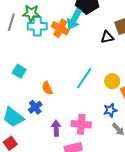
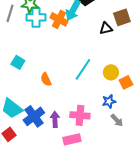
blue cross: (35, 107) -> (34, 116), moved, size x1.5

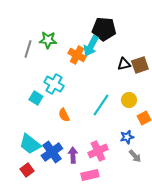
cyan cross: (36, 17) -> (54, 84), moved, turned 30
brown square: (122, 17) -> (140, 65), moved
yellow circle: (111, 72) -> (129, 100), moved
pink cross: (80, 115) -> (98, 151), turned -30

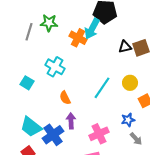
cyan square: (36, 98) -> (27, 83), moved
purple arrow: (73, 155) -> (71, 121), moved

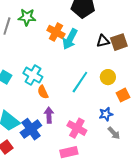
cyan arrow: (92, 29) -> (70, 39), moved
cyan cross: (55, 67) -> (33, 75), moved
pink cross: (99, 134) -> (77, 128), turned -36

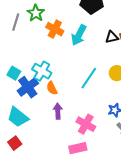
green star: (27, 17) -> (36, 13), turned 30
orange cross: (56, 32) -> (55, 29), moved
blue cross: (31, 129) -> (28, 87), moved

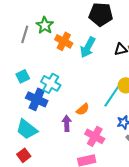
cyan square: (14, 73) -> (23, 76), moved, turned 32
cyan line: (89, 78) -> (112, 96), moved
blue cross: (28, 87) -> (37, 99), turned -30
orange semicircle: (52, 88) -> (83, 109), moved, turned -104

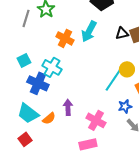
orange cross: (64, 41) -> (65, 38), moved
orange semicircle: (83, 109) -> (49, 118), moved

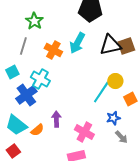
gray line: (26, 18) -> (23, 46), moved
black triangle: (122, 33) -> (110, 45), size x1.6
blue cross: (38, 83) -> (26, 95), turned 30

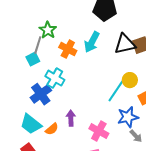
green star: (34, 21) -> (48, 30), moved
cyan square: (12, 72) -> (33, 59), moved
blue star: (113, 118) -> (128, 117), size x1.5

